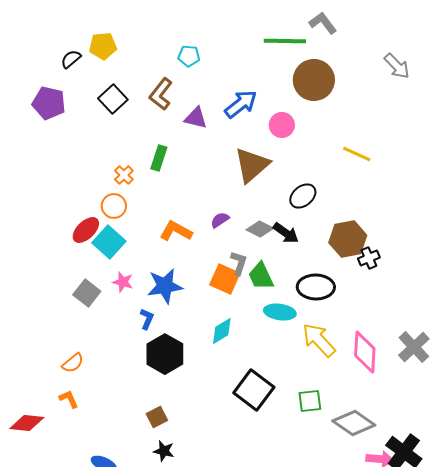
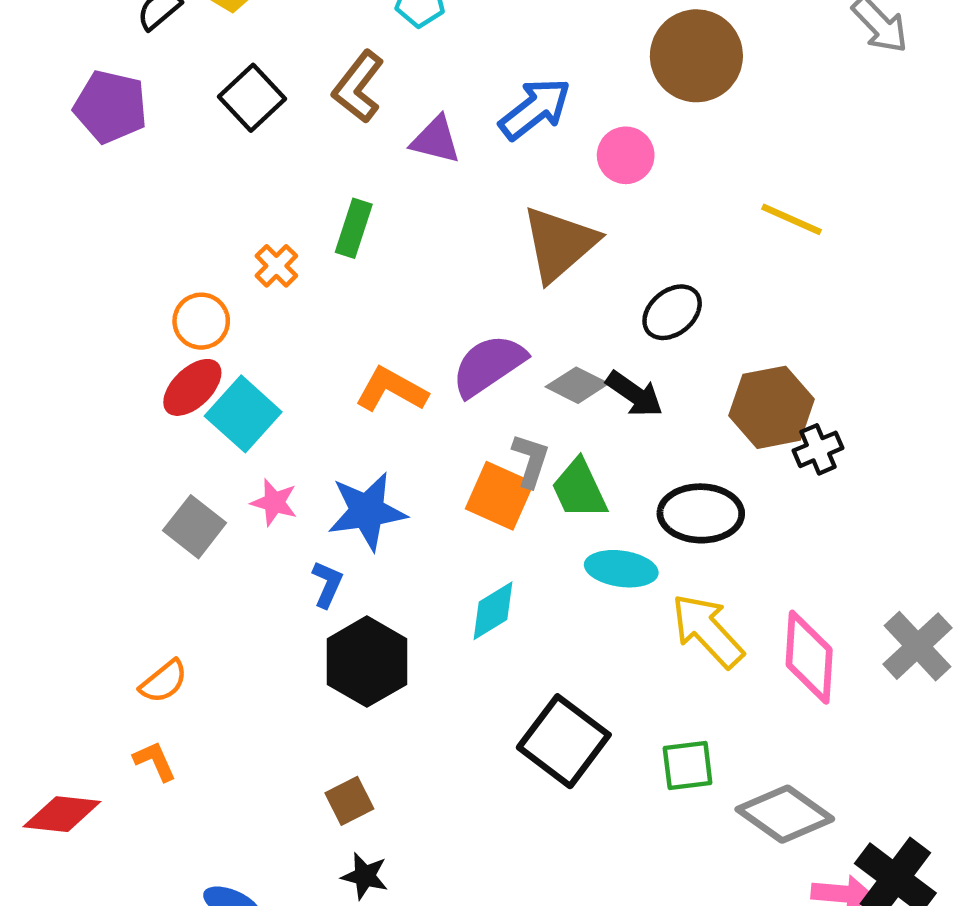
orange circle: (114, 206) -> (201, 321), moved
purple semicircle: (220, 220) -> (489, 365), size x1.8

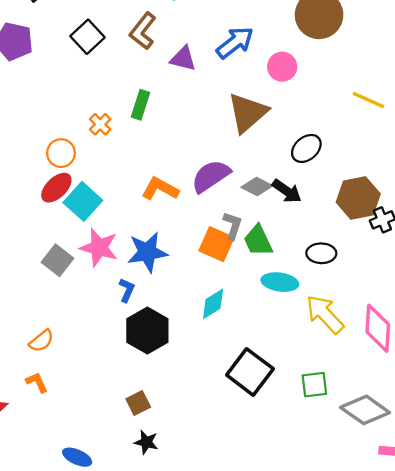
pink star: (274, 502) -> (99, 248), size x1.6
black ellipse: (701, 513) -> (321, 253), size x0.7

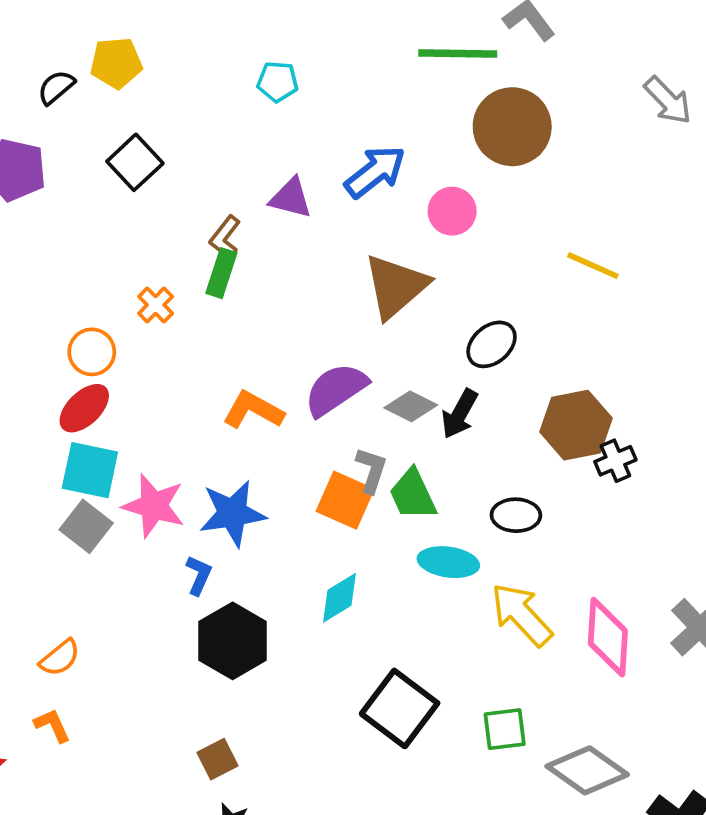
brown L-shape: (143, 31) -> (225, 237), moved, size x0.7
black arrow: (287, 191) -> (460, 414), turned 84
cyan square: (83, 201) -> (90, 470), moved, turned -30

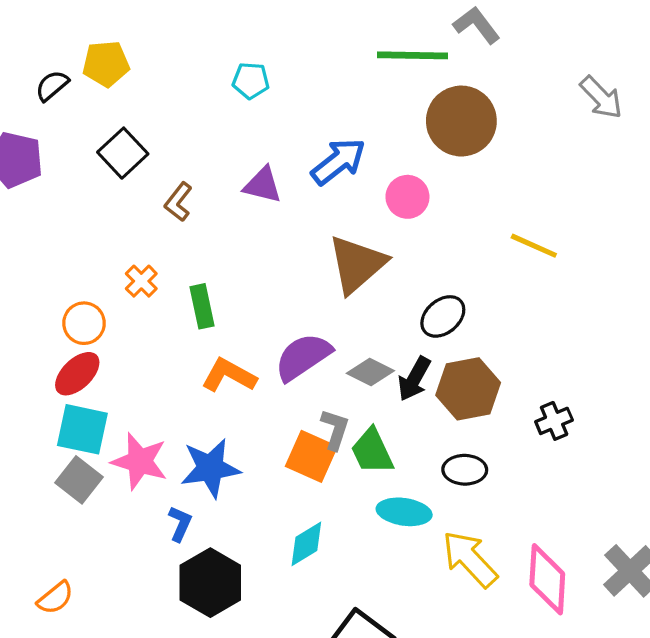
brown L-shape: (225, 237) -> (178, 202), moved
green rectangle: (221, 273) -> (202, 306), moved, turned -30
brown hexagon: (576, 425) -> (468, 389), moved

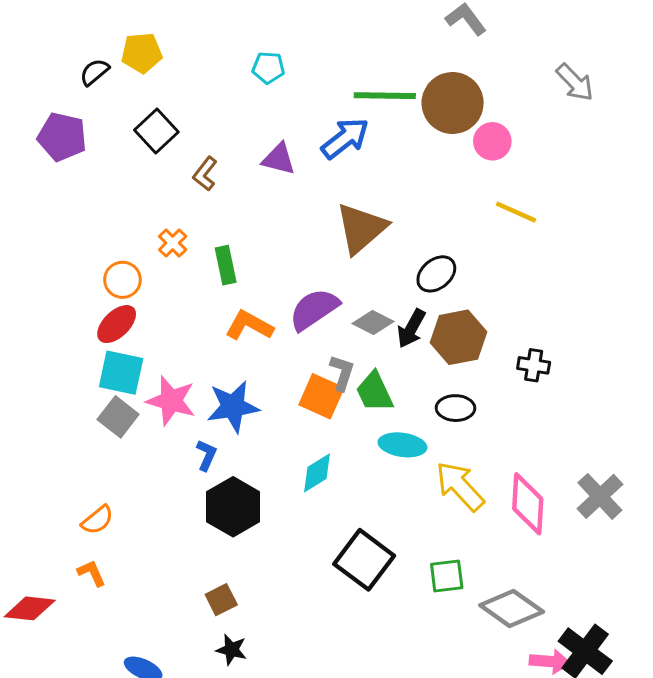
green line: (413, 55) -> (385, 96), moved
pink circle: (407, 197) -> (492, 141), moved
black cross: (554, 421) -> (534, 365), turned 32

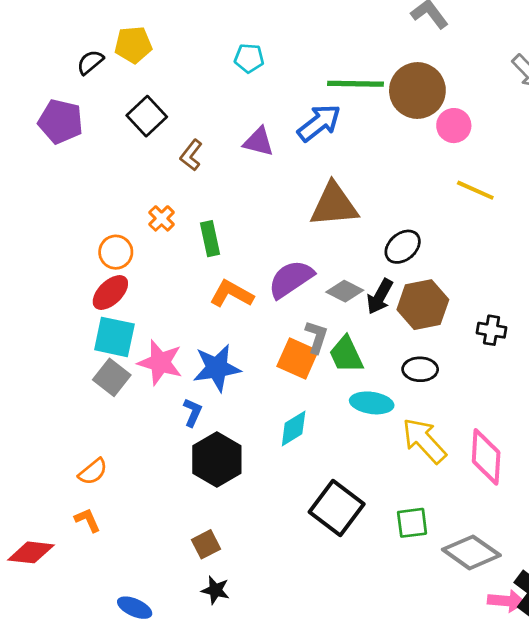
brown triangle: (361, 228) -> (334, 205), turned 36

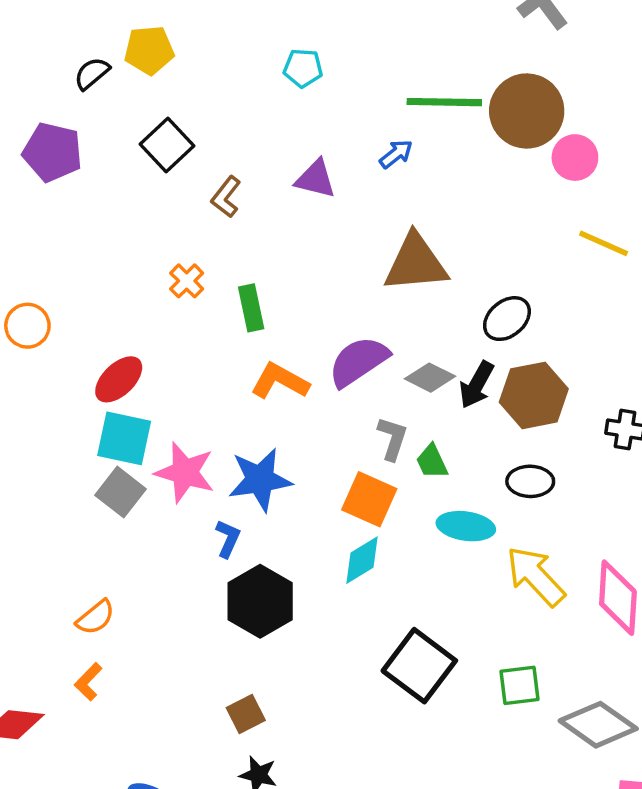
blue arrow: (319, 123) -> (396, 154), size x0.6
orange circle: (116, 252) -> (27, 326), moved
green trapezoid: (346, 354) -> (432, 462), size x0.7
orange square: (298, 358) -> (369, 499), moved
orange L-shape: (87, 520) -> (88, 682), turned -112

